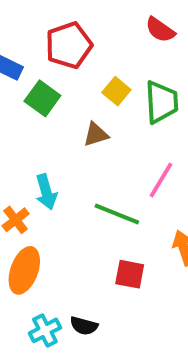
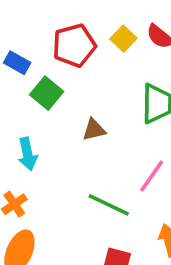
yellow square: (116, 91) -> (123, 39), moved
cyan arrow: (46, 192) -> (27, 154), moved

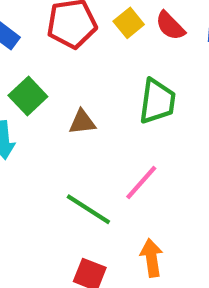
green square: (47, 93) -> (28, 96), moved

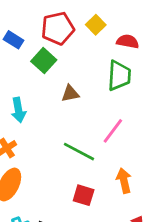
red semicircle: (170, 26) -> (128, 41), moved, turned 150
green square: (28, 96) -> (44, 61), moved

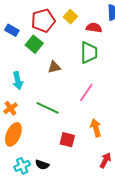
green line: (79, 152) -> (48, 108), moved

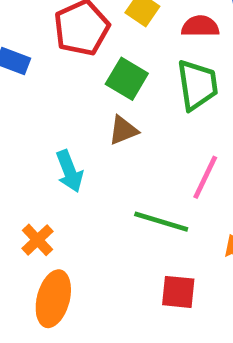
green square: (34, 44) -> (127, 79), moved
cyan arrow: (18, 81) -> (70, 171), moved
green line: (48, 108) -> (161, 222), moved

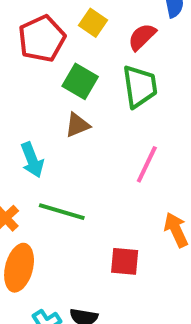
red semicircle: (200, 26) -> (142, 37), turned -44
green line: (161, 222) -> (62, 212), moved

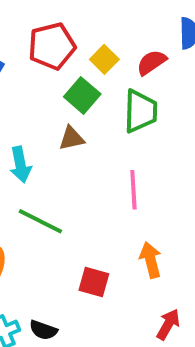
yellow square: (93, 23) -> (104, 59), moved
pink line: (147, 164) -> (133, 190), turned -39

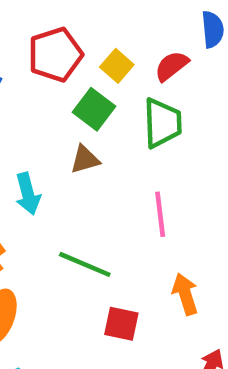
green line: (40, 221) -> (85, 264), moved

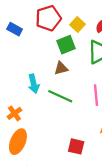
green square: (94, 109) -> (66, 45), turned 30
green line: (85, 264) -> (60, 96), moved

